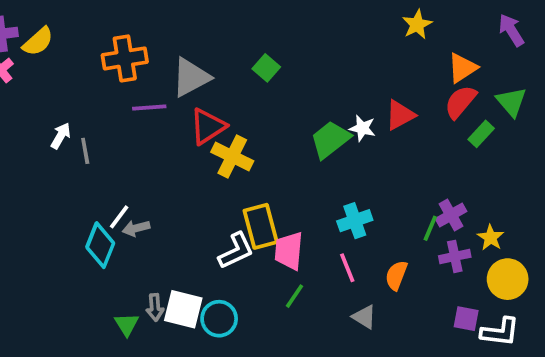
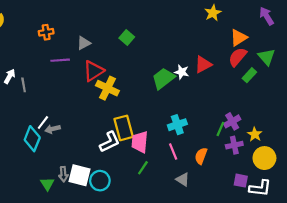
orange cross: (125, 58) -> (46, 32), size x0.6
gray triangle: (191, 77) -> (84, 43), size x0.6

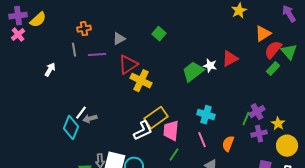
red semicircle: (238, 57) -> (273, 50), moved
gray line: (24, 85) -> (74, 50), moved
cyan cross: (177, 125) -> (206, 115), turned 36
yellow rectangle: (124, 128) -> (156, 118), turned 70

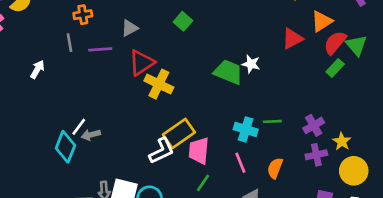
red triangle: (230, 59) -> (292, 39), moved
green trapezoid: (193, 72) -> (228, 72), turned 60
green line: (246, 119) -> (272, 121), moved, turned 64

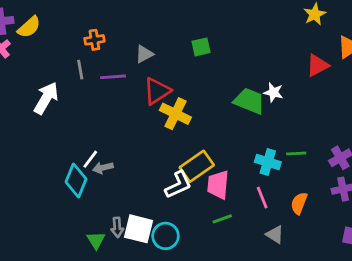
green square: (183, 21) -> (201, 47), turned 36
white arrow: (37, 69) -> (46, 98), size x1.6
green line: (203, 183) -> (222, 219), turned 36

